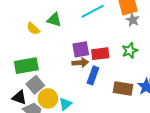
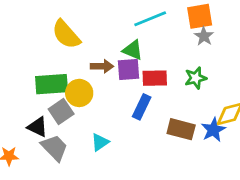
green triangle: (54, 20) -> (133, 50), moved
yellow semicircle: (33, 29) -> (66, 34), size x1.6
brown arrow: (80, 63) -> (102, 66), moved
yellow circle: (48, 98) -> (79, 93), moved

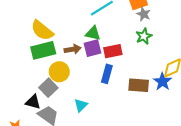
green star: (196, 78) -> (144, 36), moved
green rectangle: (52, 84) -> (43, 50), moved

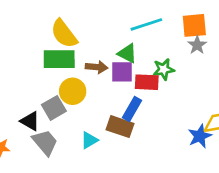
green star: (144, 36) -> (164, 69), moved
brown rectangle: (139, 85) -> (120, 127), moved

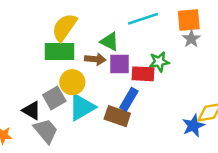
yellow semicircle: (64, 34) -> (64, 27), turned 72
green triangle: (127, 53) -> (110, 42), moved
cyan triangle: (89, 140) -> (82, 107), moved, size x1.6

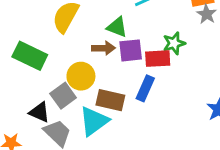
green rectangle: (60, 51) -> (30, 56), moved, turned 32
cyan triangle: (82, 107) -> (94, 121), moved
brown rectangle: (117, 116) -> (110, 100), moved

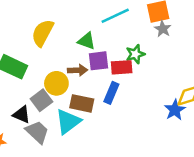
brown arrow: (103, 48) -> (77, 70), moved

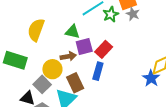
green star: (135, 54) -> (111, 14), moved
red rectangle: (122, 67) -> (104, 49), turned -36
brown rectangle: (82, 103) -> (75, 83), turned 60

